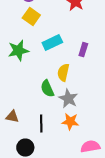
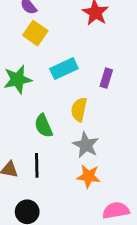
green semicircle: (47, 89) -> (44, 126), moved
black line: (41, 124) -> (37, 165), moved

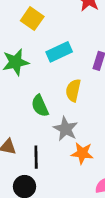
gray star: (86, 145) -> (66, 129), moved
black line: (37, 165) -> (36, 157), moved

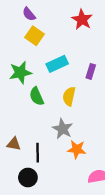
green semicircle: (40, 106) -> (37, 96), moved

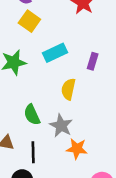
green semicircle: (37, 96) -> (32, 115), moved

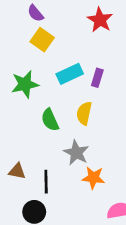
purple rectangle: (93, 61) -> (97, 78), moved
green semicircle: (32, 115) -> (50, 120), moved

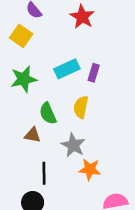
red star: (100, 20) -> (82, 17), moved
yellow square: (42, 40) -> (21, 36), moved
brown triangle: (17, 171) -> (33, 135), moved

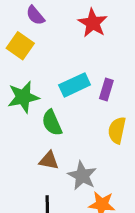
yellow semicircle: (81, 107) -> (117, 130), moved
green semicircle: (48, 113) -> (52, 123), moved
brown triangle: (33, 135) -> (49, 161), moved

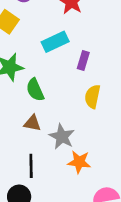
cyan rectangle: (75, 85) -> (55, 42), moved

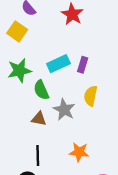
cyan rectangle: (55, 42) -> (58, 64), moved
gray star: (62, 137) -> (64, 110), moved

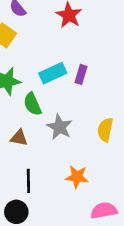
yellow semicircle: (91, 96) -> (105, 130), moved
brown triangle: (39, 119) -> (19, 138), moved

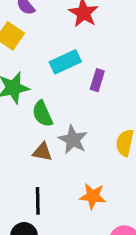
cyan rectangle: (53, 73) -> (65, 62), moved
brown triangle: (19, 138) -> (42, 152), moved

